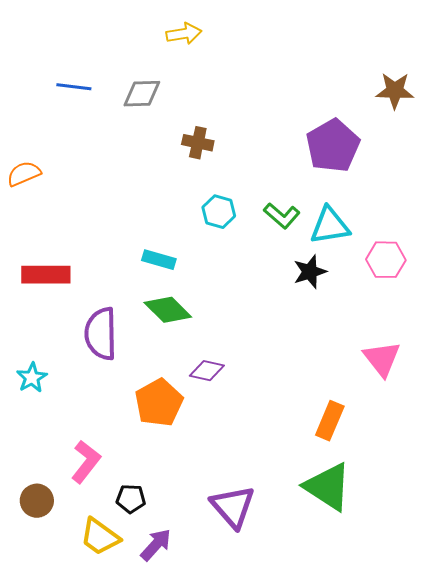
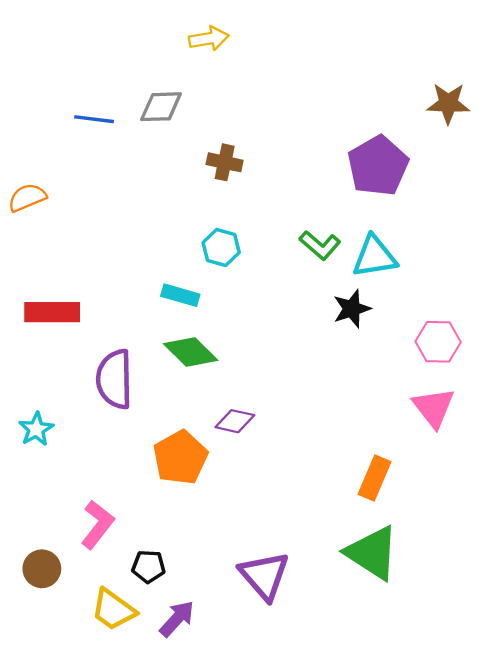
blue line: (74, 87) -> (94, 119), moved
cyan hexagon: (219, 212) -> (221, 247), moved
pink hexagon: (386, 260) -> (438, 342), moved

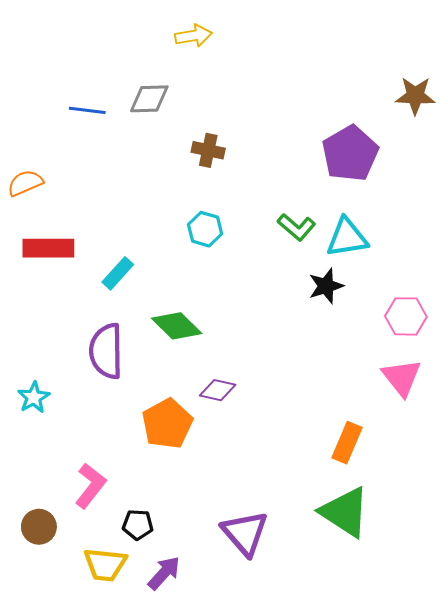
cyan rectangle: (180, 295) -> (118, 273), moved, turned -64
red rectangle: (52, 312) -> (48, 248), moved
yellow trapezoid: (113, 610) -> (105, 565), turned -30

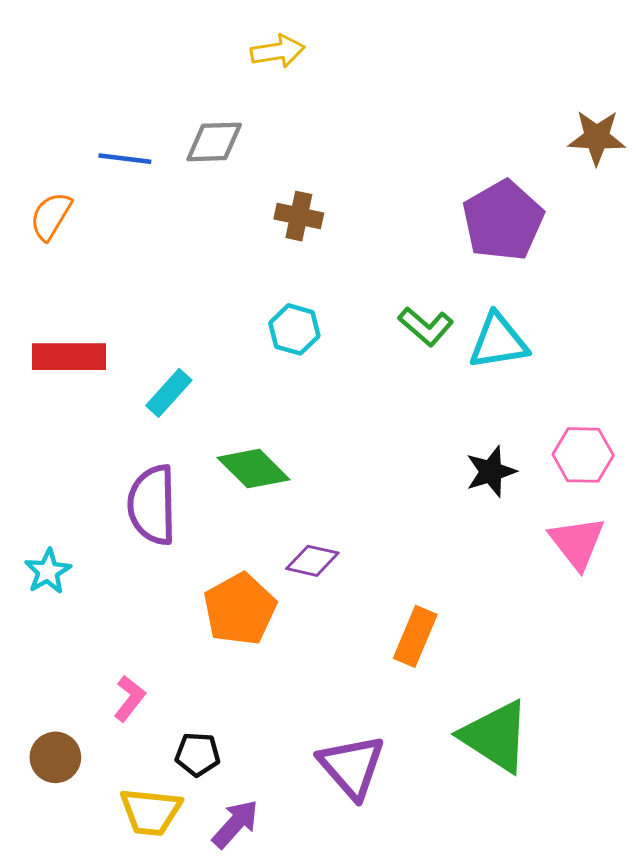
orange semicircle: (25, 183) -> (51, 216), moved, turned -36
black star: (326, 286) -> (491, 472), moved
orange rectangle: (347, 443) -> (415, 636), moved
pink L-shape: (90, 486) -> (129, 698), size x0.7

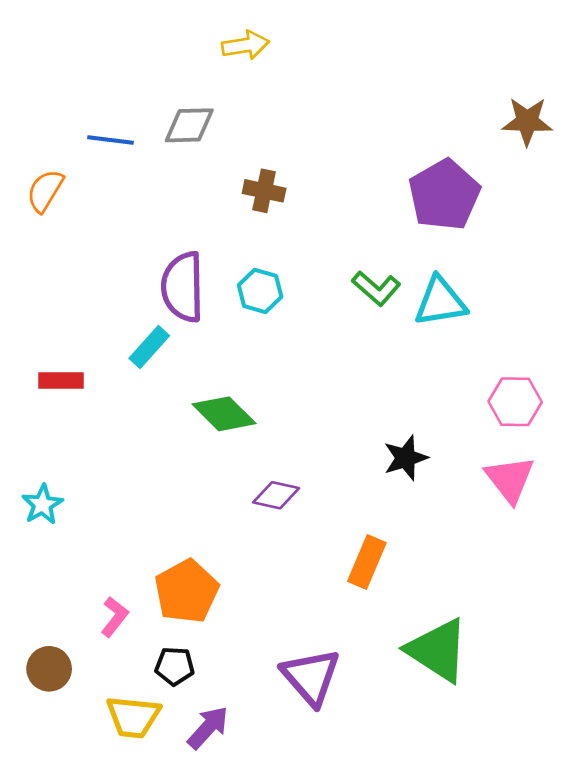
red rectangle: (69, 357) -> (61, 380), moved, size x0.7
black star: (491, 472) -> (406, 458), moved
purple semicircle: (152, 505) -> (183, 287), moved
orange pentagon: (240, 609) -> (187, 591), moved

